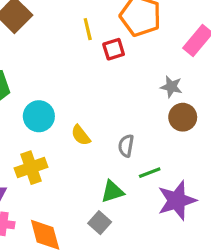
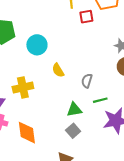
cyan circle: (39, 116) -> (37, 45), moved
gray square: (100, 223) -> (73, 131), moved

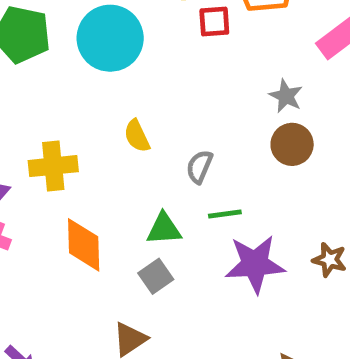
cyan circle: (37, 45) -> (110, 38), moved, size x1.4
orange diamond: (27, 133) -> (84, 245), moved

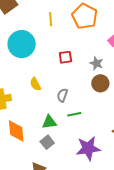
red square: (214, 22) -> (65, 57), moved
purple star: (255, 264) -> (88, 148), moved

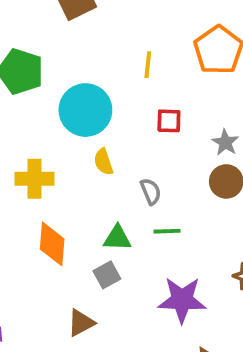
yellow line: (51, 19) -> (148, 65), moved
cyan circle: (22, 44) -> (85, 110), moved
gray semicircle: (62, 95) -> (151, 191), turned 128

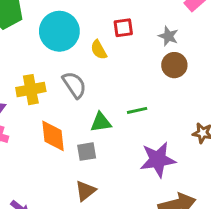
yellow semicircle: (103, 162) -> (99, 50), moved
gray semicircle: (151, 191) -> (74, 85), moved, size x1.4
gray square: (107, 275) -> (87, 152), moved, turned 30

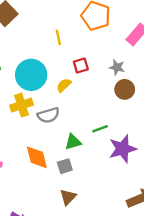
yellow semicircle: (99, 50) -> (64, 85), turned 84
gray semicircle: (74, 85) -> (48, 115), turned 115
yellow cross: (31, 90) -> (21, 105), moved
purple star: (158, 160) -> (123, 149), moved

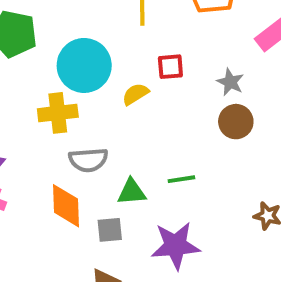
gray semicircle: (48, 115) -> (88, 160), moved
purple star: (123, 149) -> (175, 246), moved

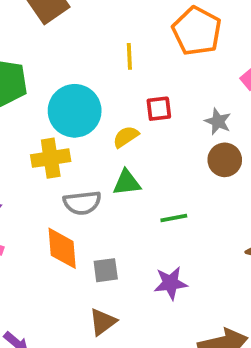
green triangle: (132, 192) -> (127, 183), moved
purple star: (175, 246) -> (170, 283), size x0.7

